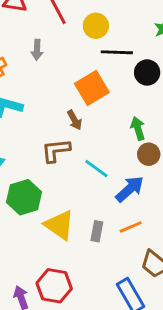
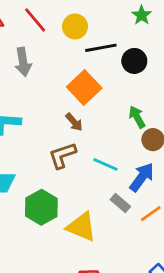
gray arrow: (37, 50) -> (23, 62), size x1.4
gray rectangle: (97, 231) -> (120, 203), moved, turned -48

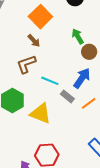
cyan line: (105, 164) -> (50, 81), moved

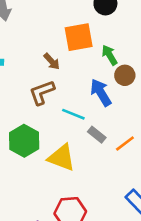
orange square: (40, 17) -> (79, 37), moved, turned 35
blue arrow: (82, 78) -> (101, 92), moved, turned -65

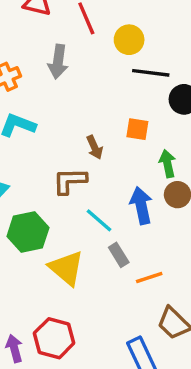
orange square: (79, 37) -> (137, 129), size x0.6

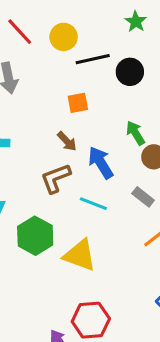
orange square: (137, 129) -> (78, 103), moved
blue arrow: (141, 205) -> (101, 163), moved
gray rectangle: (119, 255) -> (143, 197), moved

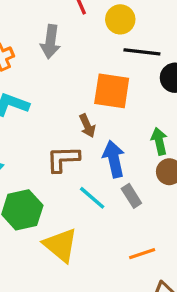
orange square: (78, 103) -> (112, 91), size x1.6
gray rectangle: (143, 197) -> (131, 196), moved

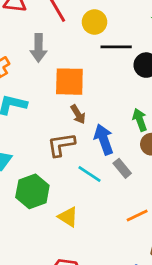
orange square: (112, 91) -> (69, 82), moved
yellow triangle: (60, 245) -> (68, 217), size x0.7

